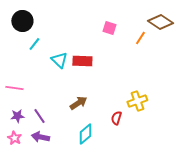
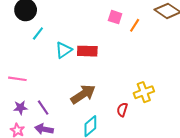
orange line: (140, 38) -> (135, 25), moved
cyan triangle: (59, 60) -> (64, 50), turned 42
brown arrow: (78, 103) -> (83, 94), size x1.4

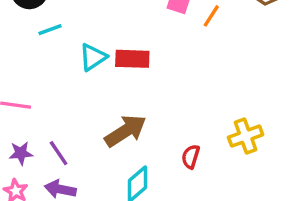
cyan line: (38, 34) -> (50, 30), turned 32
yellow cross: (144, 92) -> (246, 136), moved

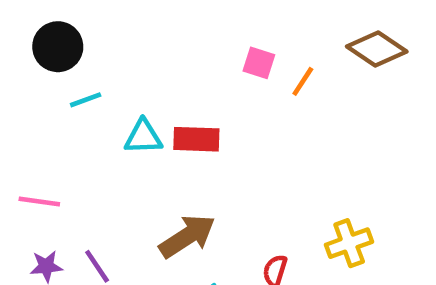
cyan triangle: (93, 57) -> (143, 137), turned 32

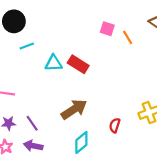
orange line: (303, 81) -> (128, 37), turned -64
red rectangle: (196, 139) -> (78, 64), turned 30

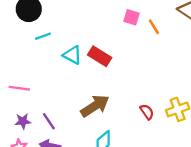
cyan triangle: (54, 63) -> (72, 55), turned 30
red semicircle: (115, 125) -> (147, 112), moved, turned 128

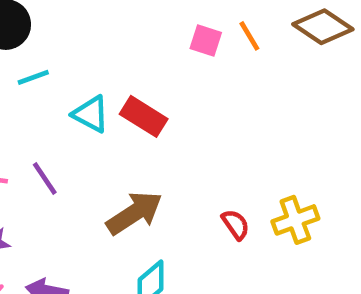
orange line: (154, 27) -> (249, 36), moved
purple line: (49, 121) -> (45, 179), moved

